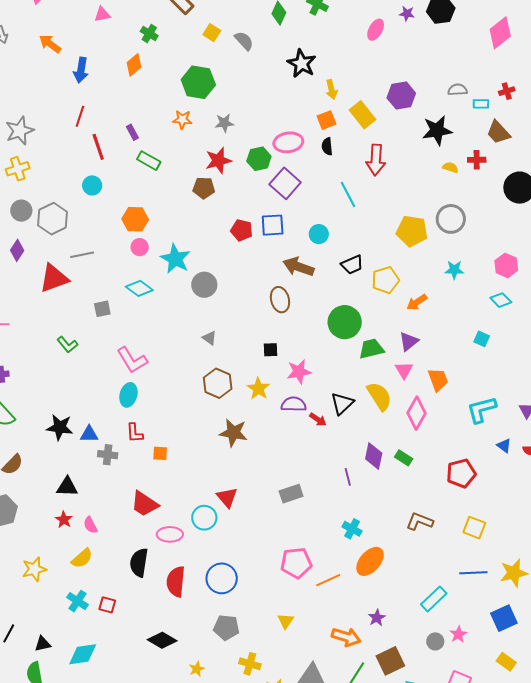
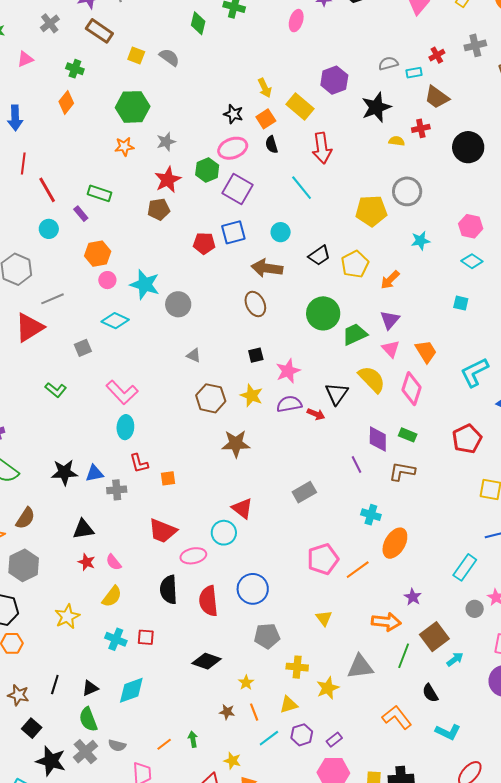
black star: (302, 63) -> (233, 114), moved, size x0.7
purple rectangle: (132, 132) -> (81, 214), moved
brown L-shape: (420, 521) -> (402, 471), moved

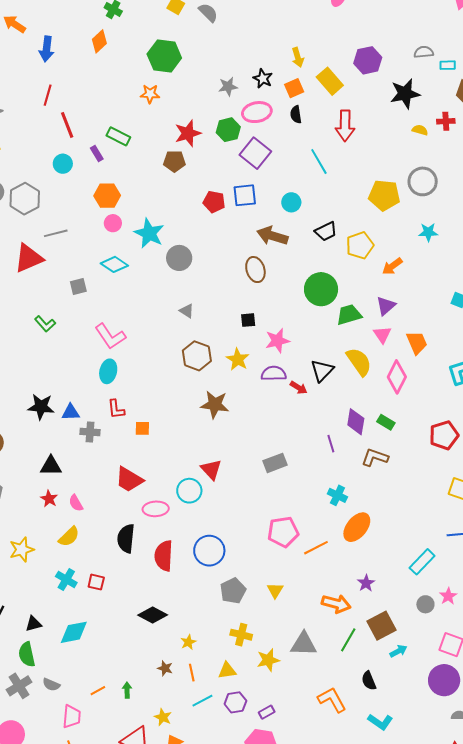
gray star: (166, 142) -> (228, 87), moved
gray pentagon: (267, 636) -> (233, 591), moved, turned -30

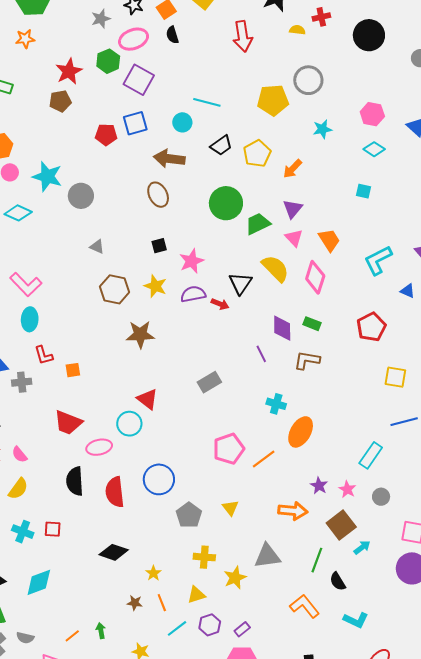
red arrow: (345, 126) -> (243, 36), moved
cyan line: (319, 162) -> (207, 102), moved, turned -36
pink star: (448, 596) -> (347, 489), moved
green line: (348, 640) -> (317, 560), moved

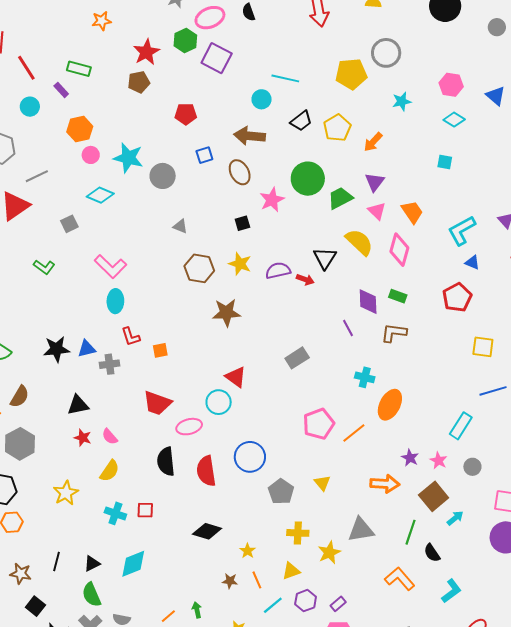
blue square: (135, 123) -> (204, 155), moved, size x0.7
pink star: (192, 261) -> (272, 200), moved
blue triangle: (408, 291) -> (472, 262), moved
cyan L-shape: (356, 620) -> (451, 591), turned -60

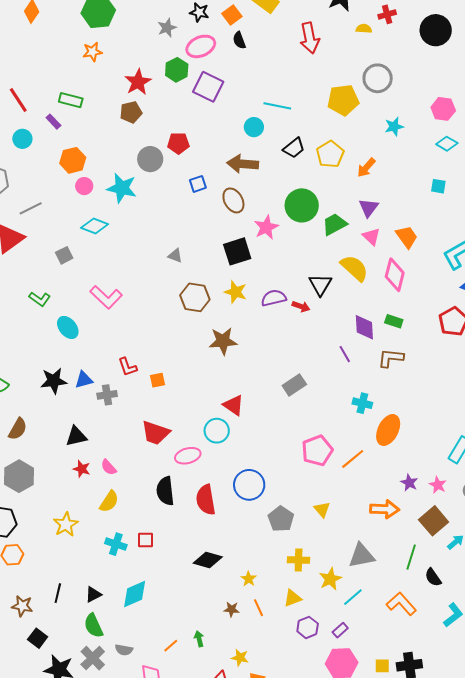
gray circle: (163, 176) -> (150, 159), moved
black square: (242, 223) -> (237, 251), size x1.8
cyan ellipse: (115, 301) -> (68, 327), moved, turned -40
cyan line: (273, 605) -> (353, 597), moved

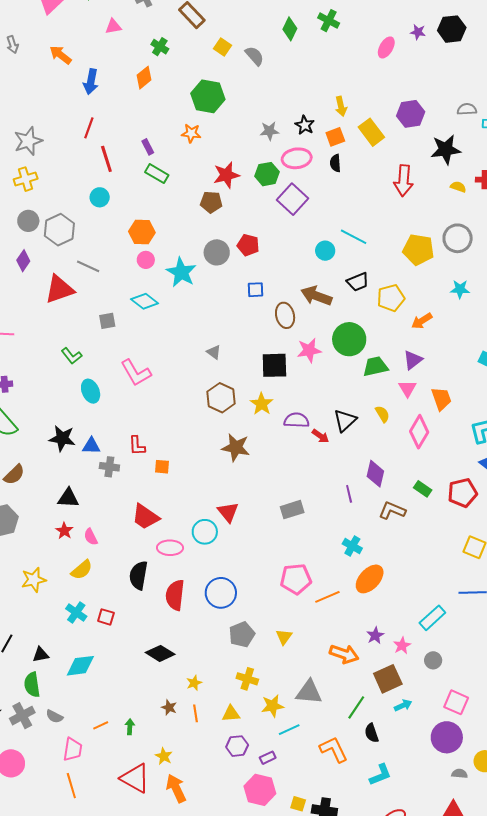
purple rectangle: (53, 122) -> (148, 147), moved
brown arrow: (243, 164) -> (316, 296), moved
gray line: (31, 208) -> (88, 266), turned 35
yellow semicircle: (354, 268) -> (382, 414), size x0.6
green rectangle: (394, 321) -> (423, 489), moved

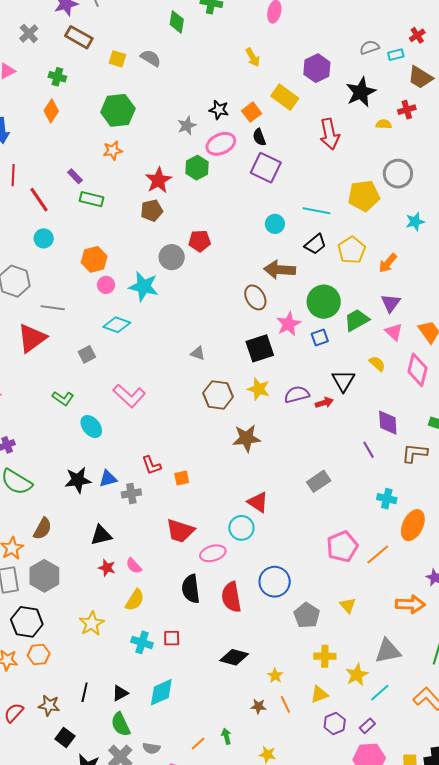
yellow arrow: (341, 106) -> (253, 57), moved
purple square: (293, 199) -> (266, 168), moved
cyan line: (354, 237) -> (316, 211), moved
blue square: (256, 290) -> (320, 338), moved
red arrow: (320, 436) -> (324, 403), turned -36

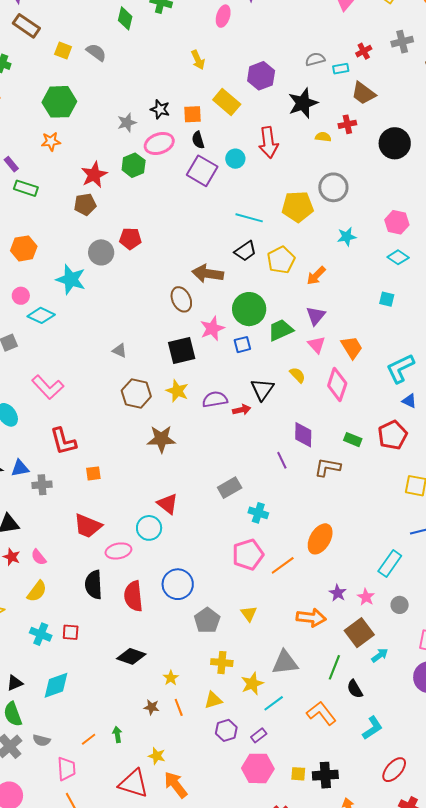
orange square: (252, 112) -> (192, 114), turned 30
cyan circle: (275, 224) -> (235, 159), moved
pink circle: (106, 285) -> (21, 296), moved
red L-shape: (151, 465) -> (63, 441), moved, size x1.4
cyan cross: (387, 499) -> (258, 513), moved

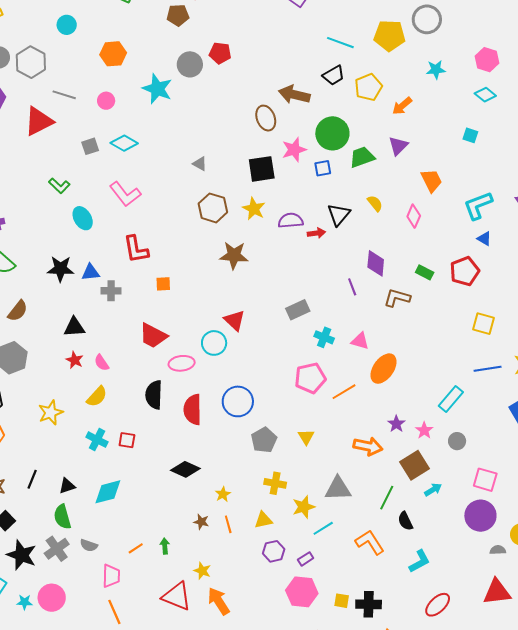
cyan diamond: (41, 315) -> (124, 143), moved
pink triangle: (317, 345) -> (360, 341), moved, turned -36
pink diamond: (337, 385) -> (414, 216), size x0.7

